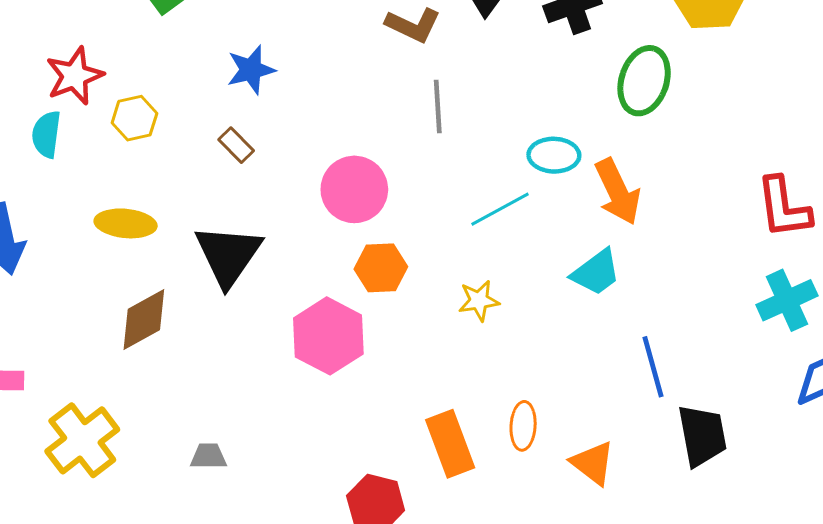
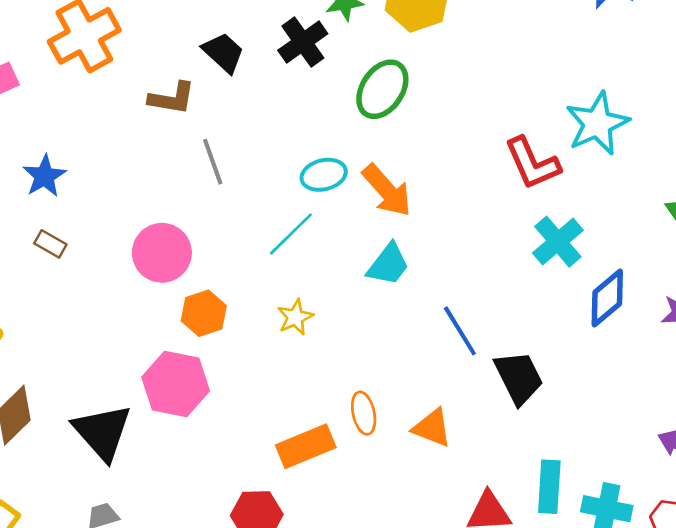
green ellipse: (644, 81) -> (382, 89), turned 32
black triangle: (228, 255) -> (102, 432), moved
orange rectangle: (450, 444) -> (306, 446), turned -76

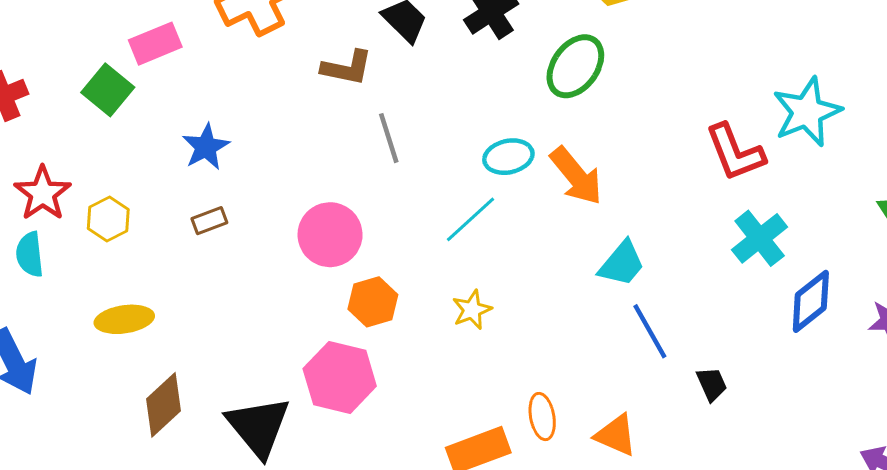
brown rectangle: (50, 244) -> (209, 221), turned -52
cyan trapezoid: (388, 264) -> (622, 264), moved
black trapezoid: (519, 378) -> (712, 384), size x0.6

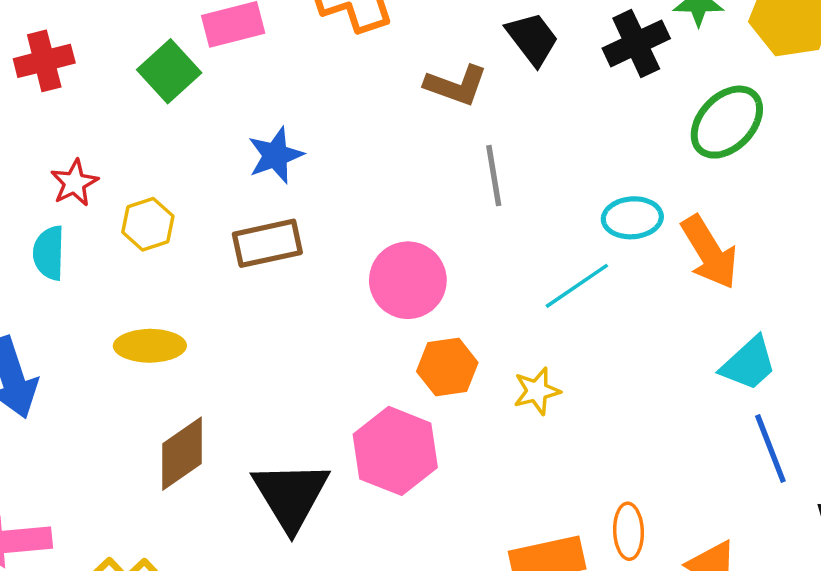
red star: (43, 193) -> (74, 183), size x0.7
brown rectangle: (209, 221) -> (267, 243), size x1.6
yellow star: (472, 310) -> (537, 391), moved

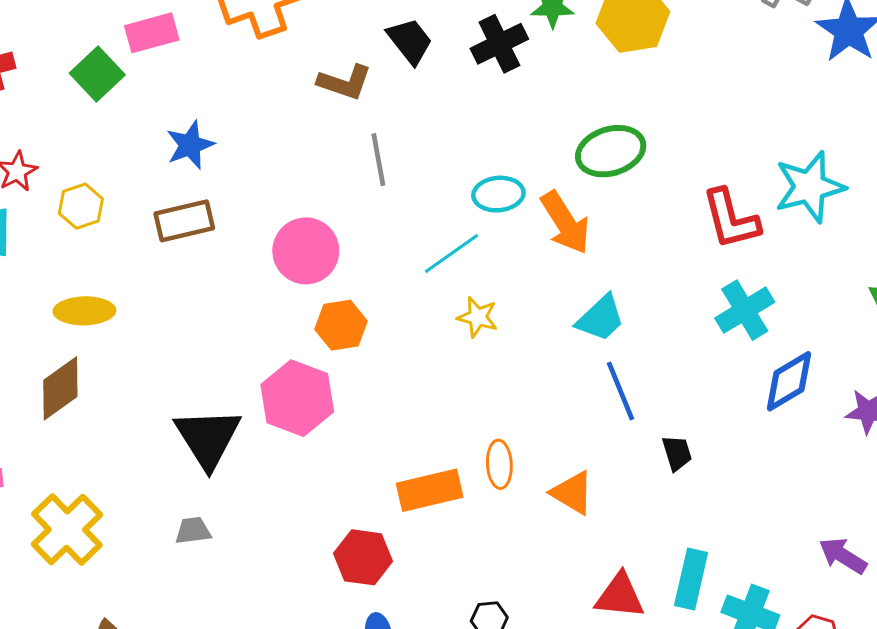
green ellipse: (727, 122) -> (611, 151), moved, turned 30
yellow star: (537, 391) -> (478, 317), moved, turned 30
brown diamond: (182, 454) -> (60, 388), moved

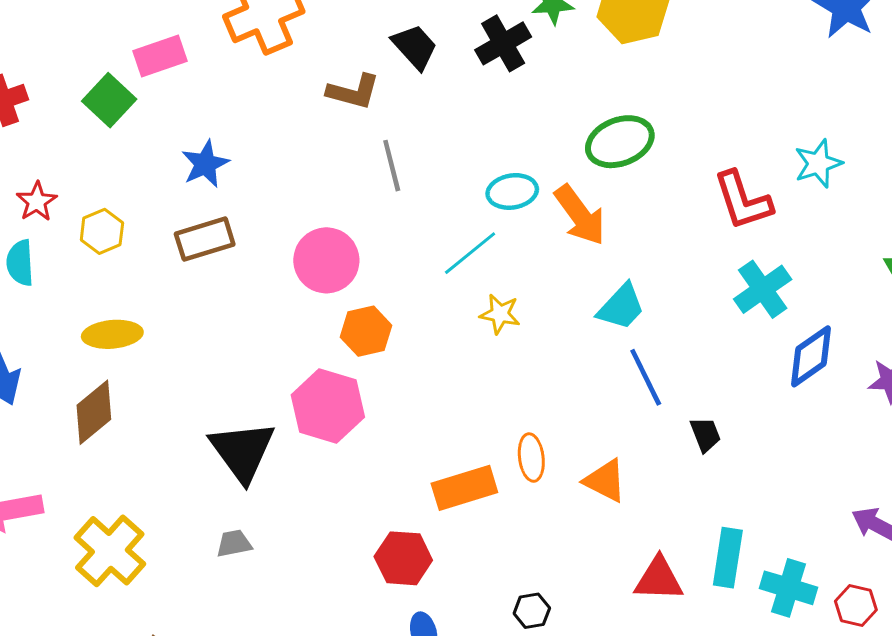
cyan star: (810, 187) -> (818, 164), size x0.7

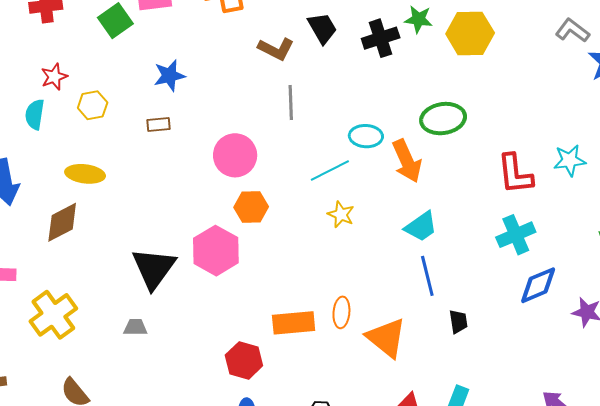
brown rectangle: (205, 239) -> (159, 125), size x0.6
orange triangle: (605, 481) -> (386, 338), size x1.4

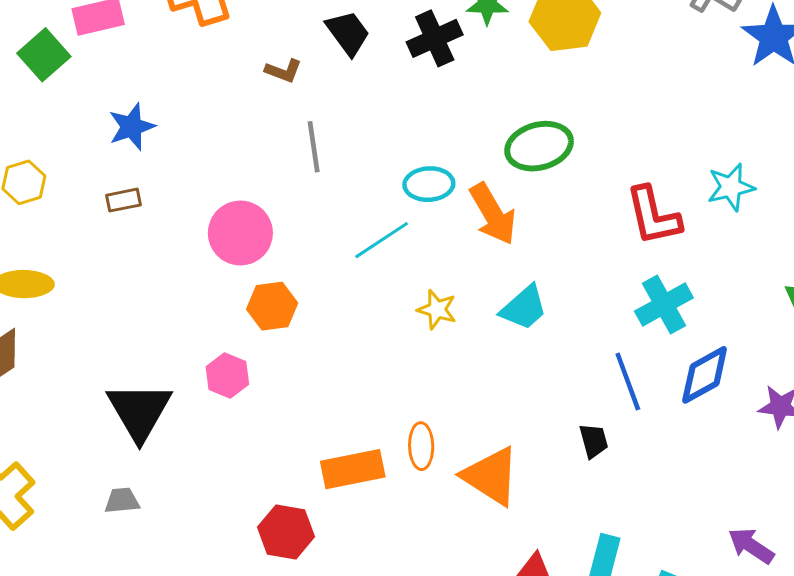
brown L-shape: (276, 49) -> (283, 71), size x0.7
yellow star: (341, 214) -> (437, 310), moved
pink hexagon: (216, 251) -> (227, 376), size x0.6
blue line: (427, 276) -> (628, 381), moved

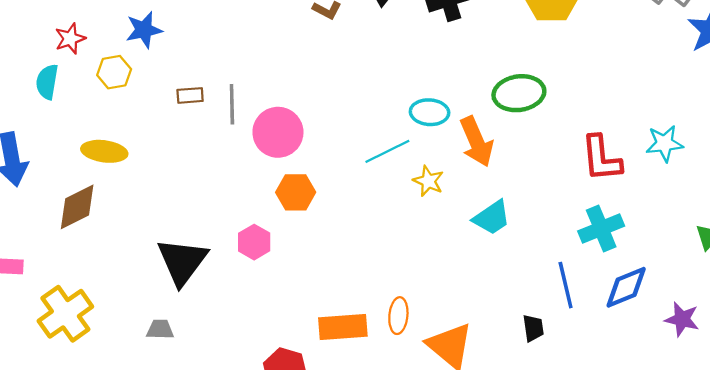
blue star: (132, 127) -> (144, 30), moved
gray line: (314, 147) -> (232, 104), moved
yellow star: (437, 310) -> (428, 181), moved

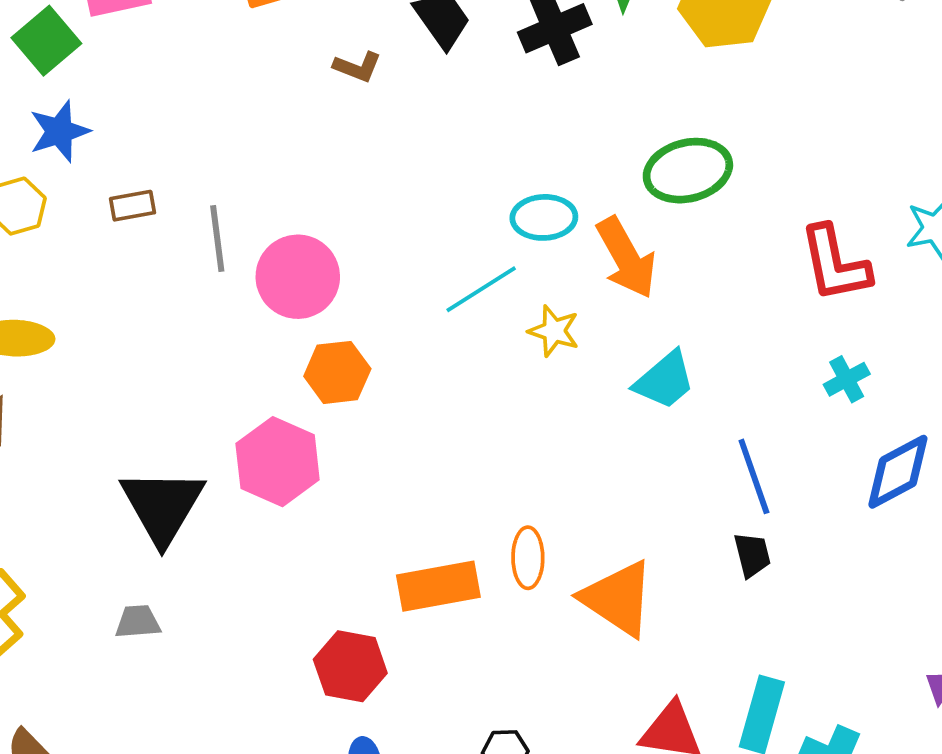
brown rectangle: (190, 95) -> (133, 206), moved
cyan cross: (601, 229) -> (847, 379), size x0.6
pink hexagon: (254, 242) -> (278, 462), size x1.5
blue line: (566, 285) -> (754, 476), moved

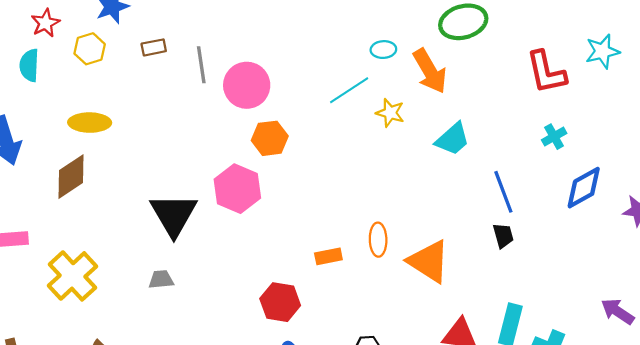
cyan ellipse: (544, 217) -> (383, 50), size x0.7
orange rectangle: (438, 586) -> (328, 256), size x0.6

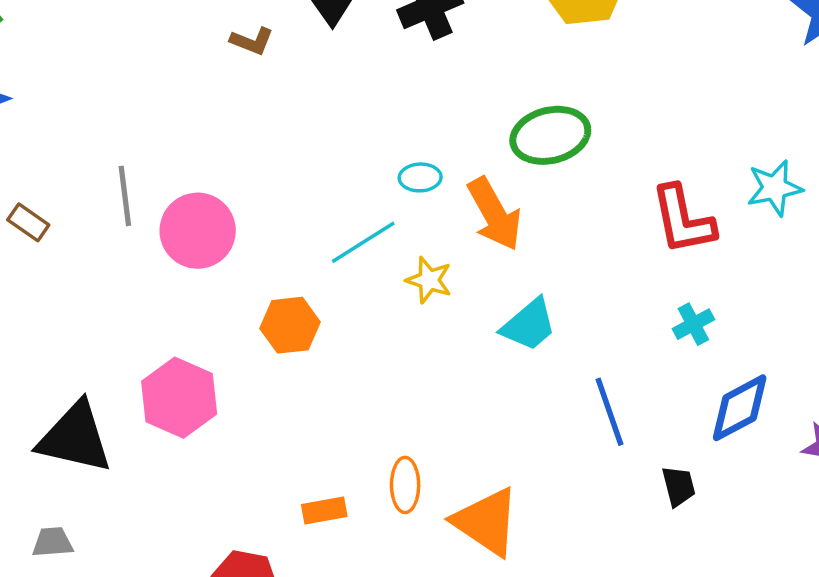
brown rectangle: (154, 47) -> (28, 222), moved, turned 45
orange hexagon: (270, 138) -> (290, 325), moved
black triangle: (174, 215) -> (75, 438), turned -48
black trapezoid: (503, 236) -> (679, 486), moved

